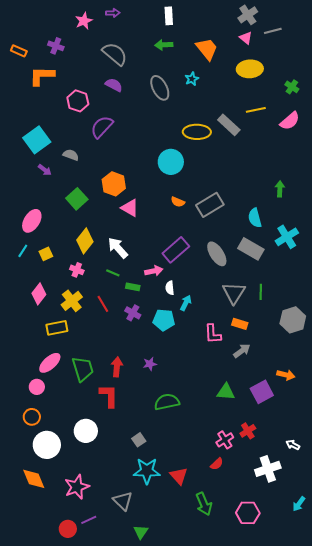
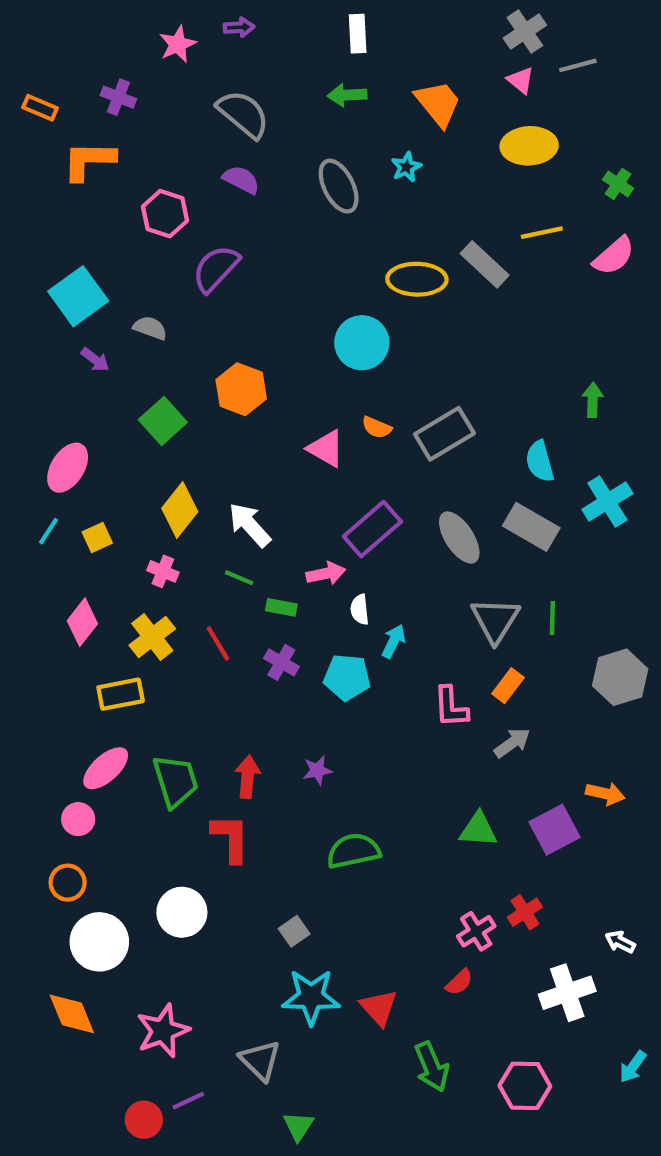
pink triangle: (130, 208) -> (326, 449), moved
orange rectangle: (240, 324) -> (508, 686), turned -70

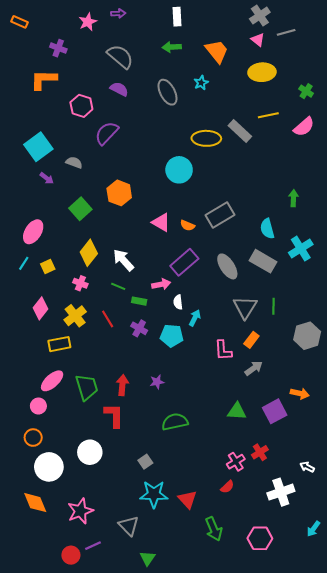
orange rectangle: (40, 108) -> (19, 22), moved
orange semicircle: (377, 427) -> (187, 225), moved

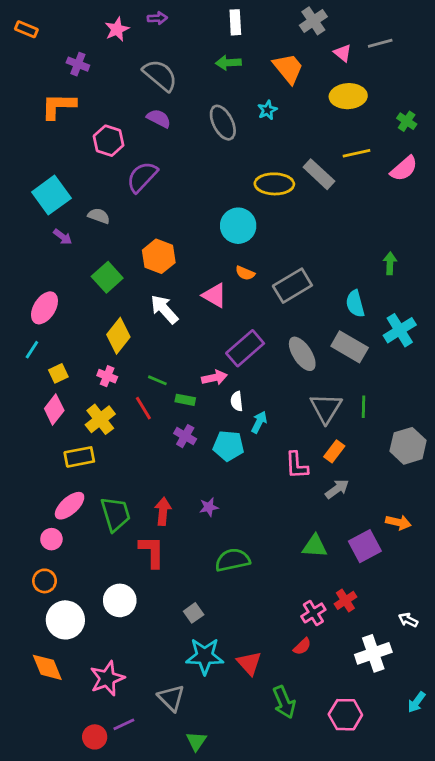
gray cross: (260, 16) -> (313, 21), moved
orange semicircle: (187, 225) -> (245, 273), moved
white arrow: (123, 260) -> (164, 309), moved
yellow square: (48, 266) -> (58, 373), moved
red line: (108, 319) -> (143, 408), moved

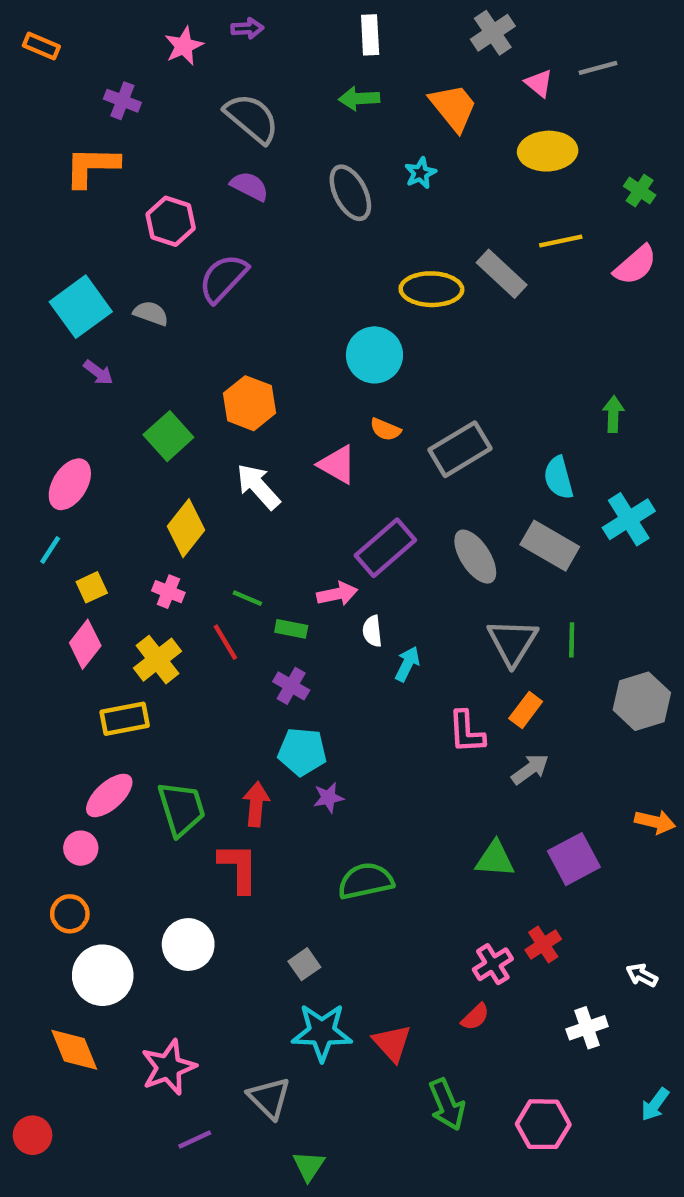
gray semicircle: (99, 216) -> (151, 313), moved
cyan pentagon: (228, 446) -> (302, 752), moved
orange arrow: (398, 522) -> (655, 822), moved
white cross: (373, 653) -> (587, 1028), size x0.7
red circle: (95, 737) -> (33, 1135), moved

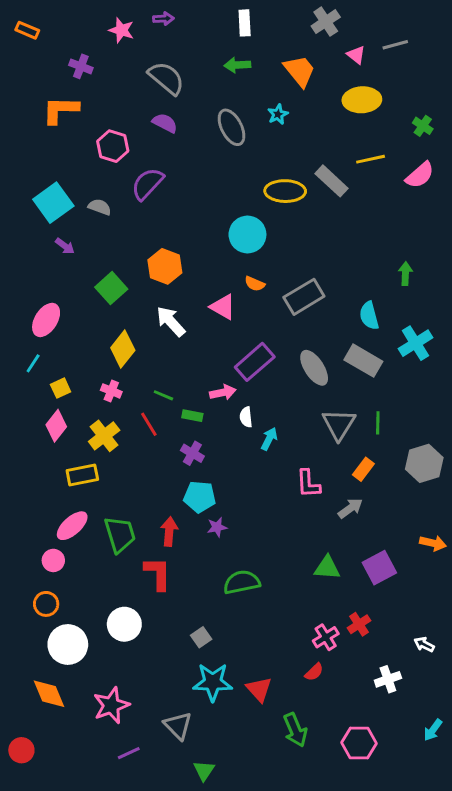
pink star: (184, 46) -> (121, 30), turned -30
orange rectangle: (526, 710) -> (363, 469), moved

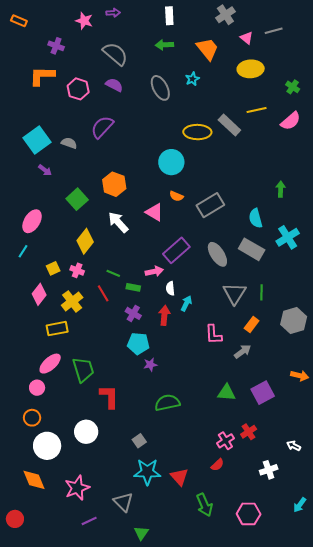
pink hexagon: (113, 146) -> (78, 89), moved
yellow square: (61, 388) -> (53, 268), moved
red arrow: (169, 531) -> (164, 315), moved

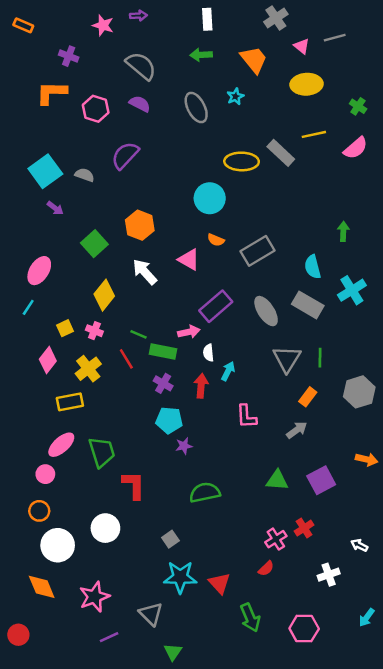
green rectangle: (133, 287) -> (163, 352), size x1.5
pink L-shape: (213, 335) -> (246, 416), moved

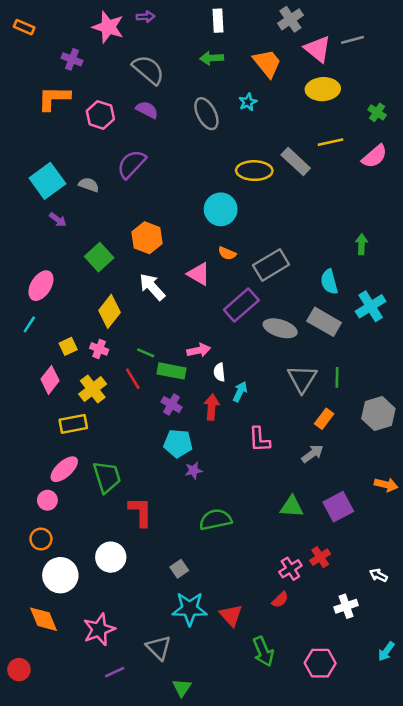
pink star: (103, 25) -> (108, 27), size x1.4
pink triangle: (302, 46) -> (318, 49), size x1.6
purple rectangle: (216, 306) -> (241, 305), moved
gray ellipse: (266, 311) -> (280, 328), turned -40

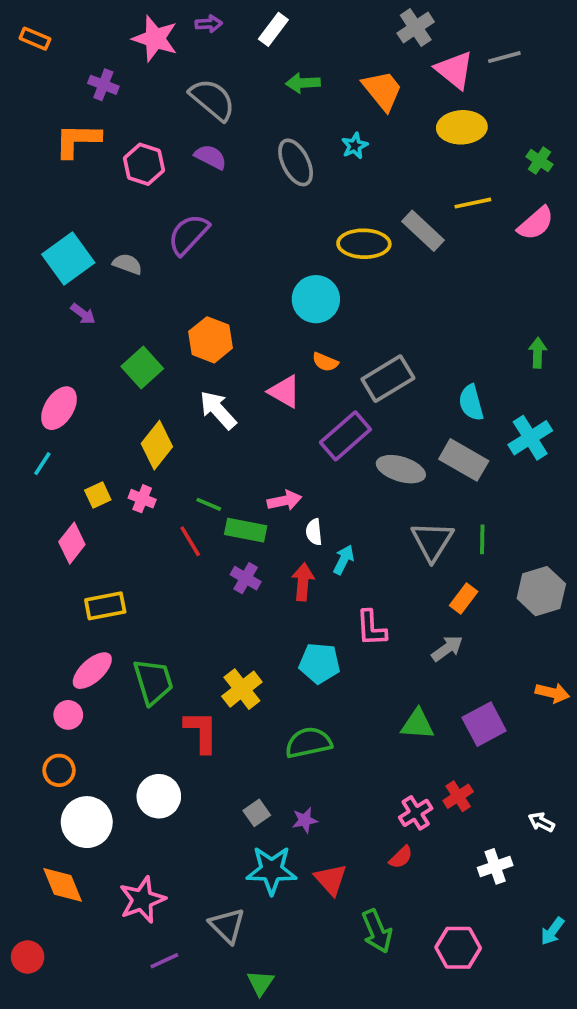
white rectangle: (218, 21) -> (273, 29), moved, turned 40
green arrow: (362, 244) -> (538, 353), moved
yellow cross: (93, 389) -> (242, 689), moved
cyan pentagon: (178, 443) -> (320, 663), moved
purple star: (193, 470) -> (305, 820), moved

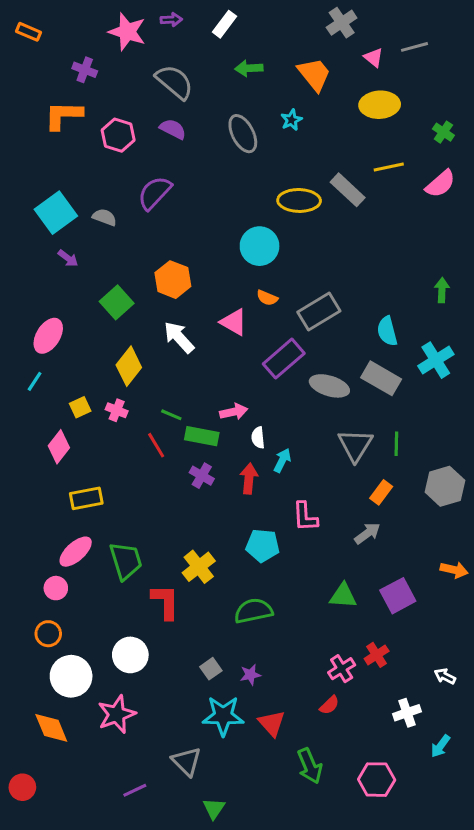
pink triangle: (454, 70) -> (374, 58), size x0.6
pink star: (142, 900) -> (117, 714), moved
cyan arrow: (552, 931) -> (440, 746), moved

